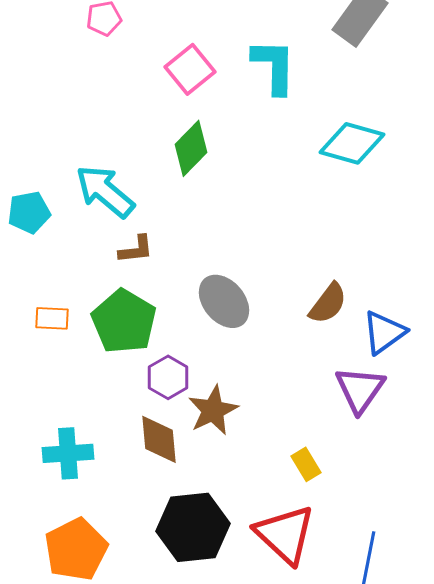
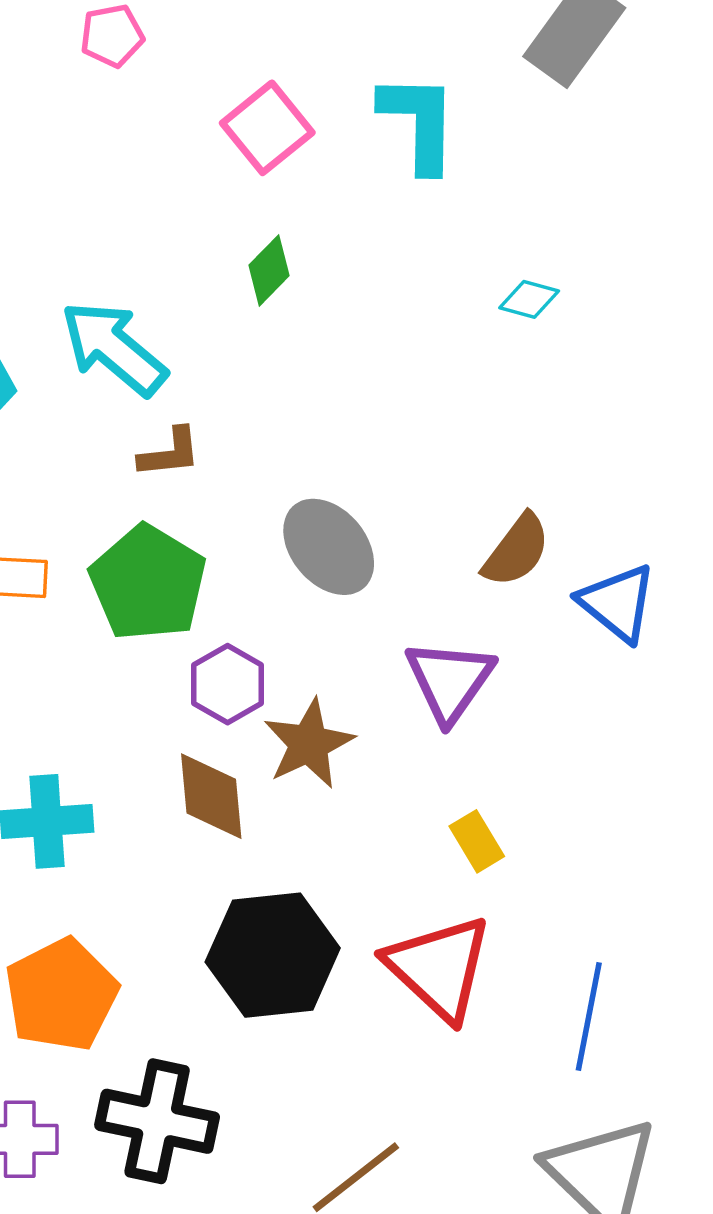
cyan diamond: (352, 143) -> (529, 299), moved, size x0.5
green diamond: (191, 148) -> (269, 270), size x0.7
blue triangle: (384, 332) -> (618, 603), turned -45
purple triangle: (360, 389) -> (450, 681), moved

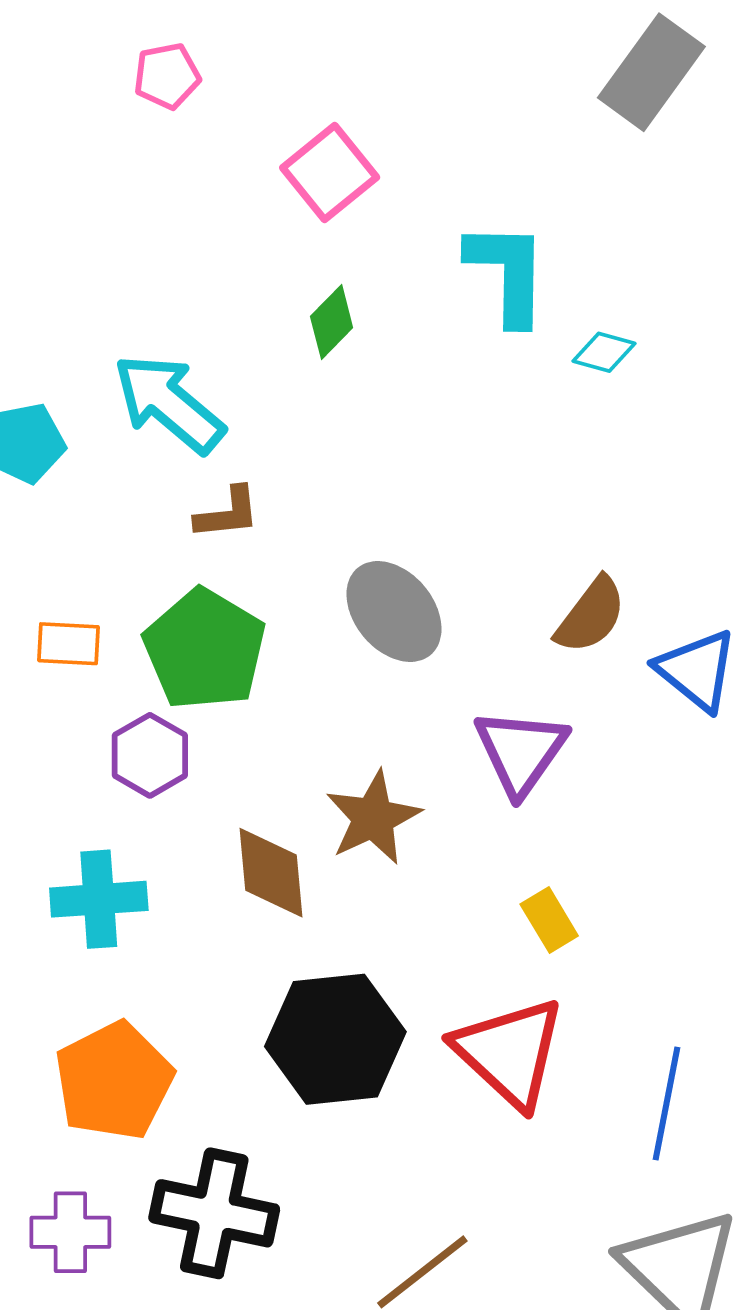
cyan L-shape: (419, 122) -> (508, 273), moved
purple hexagon: (228, 684) -> (150, 755), moved

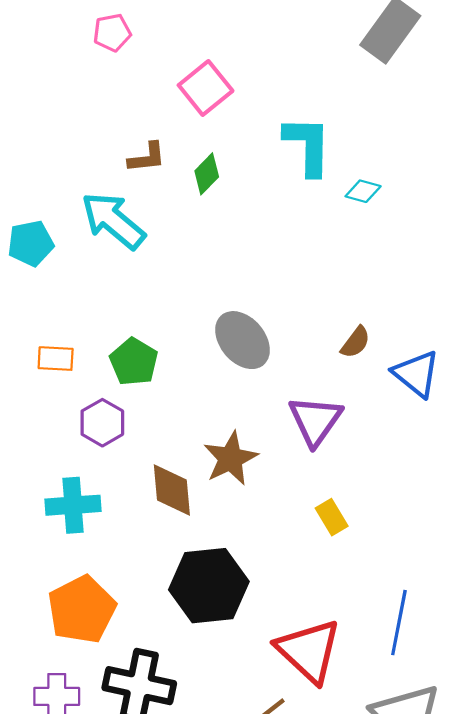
brown L-shape: (227, 513) -> (147, 158), moved
brown semicircle: (591, 615) -> (355, 342), size x0.7
green pentagon: (205, 649) -> (134, 362), size x0.7
red triangle: (509, 1052) -> (309, 651), moved

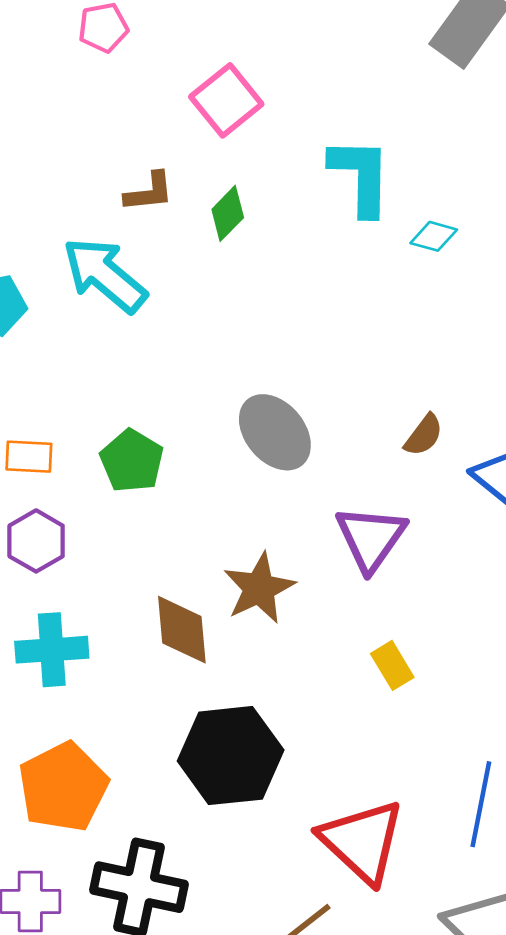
purple hexagon: (102, 423) -> (36, 541), moved

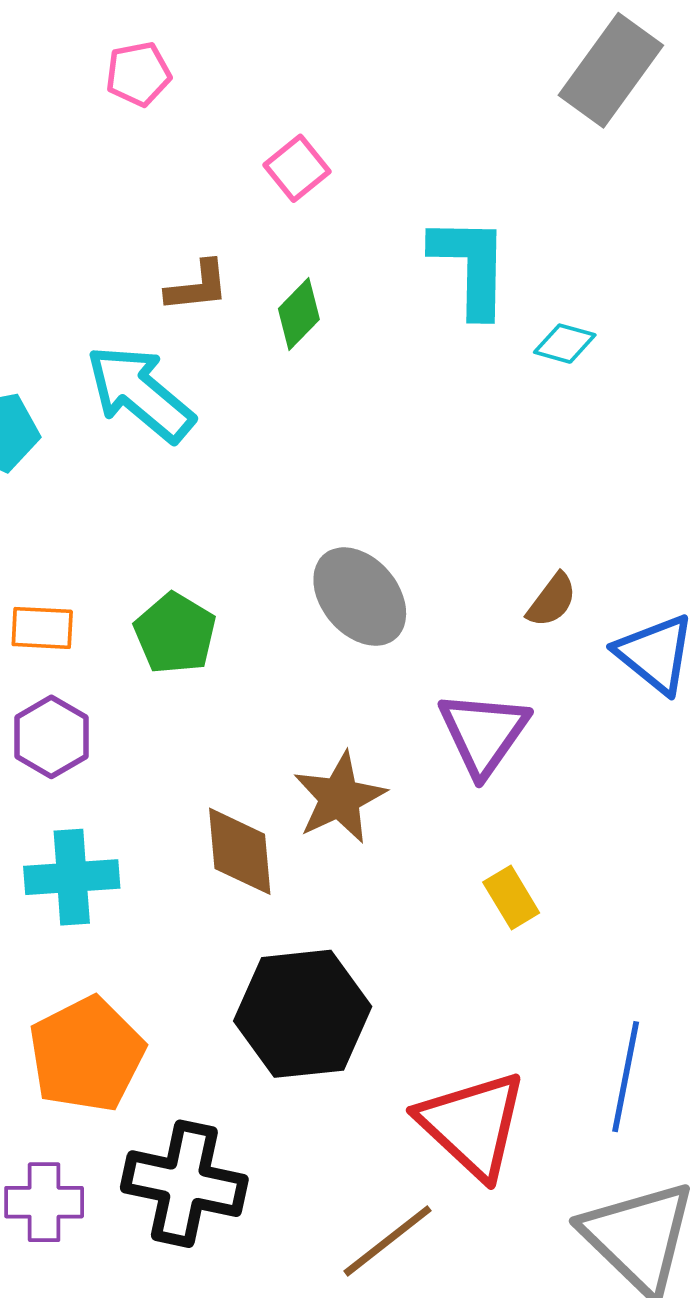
pink square: (226, 100) -> (297, 168), size x0.7

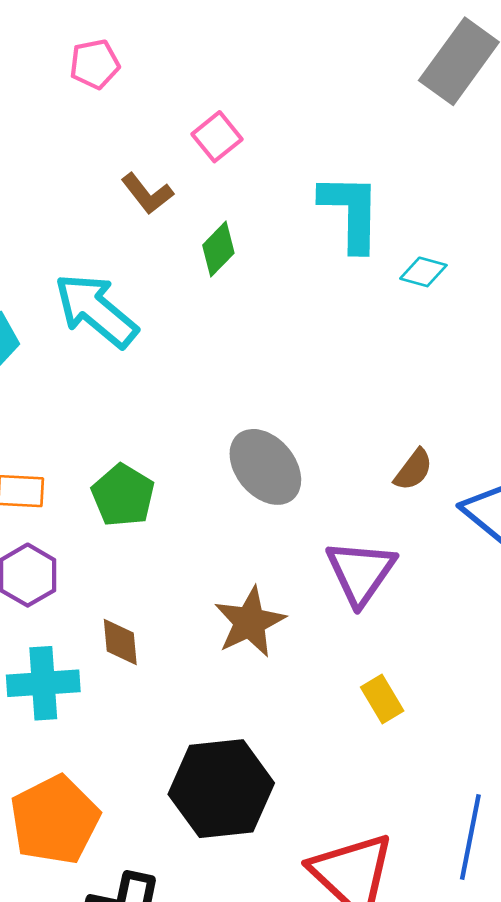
brown L-shape: (197, 286) -> (147, 194), moved, turned 58
brown diamond: (240, 851) -> (120, 642), moved, size x0.7

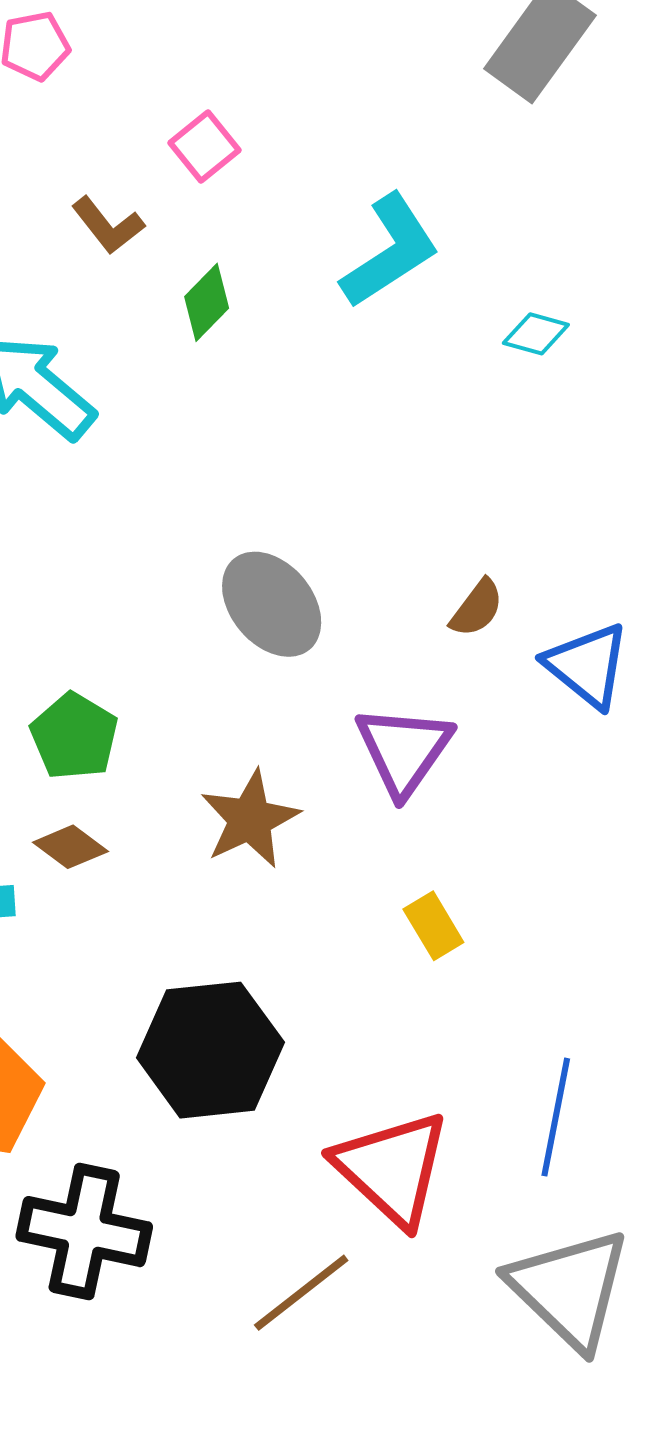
cyan L-shape: (351, 212) -> (390, 251), turned 56
cyan diamond: (423, 272) -> (536, 334), moved
green pentagon: (123, 495) -> (74, 736), moved
brown diamond: (120, 642) -> (70, 847), turned -48

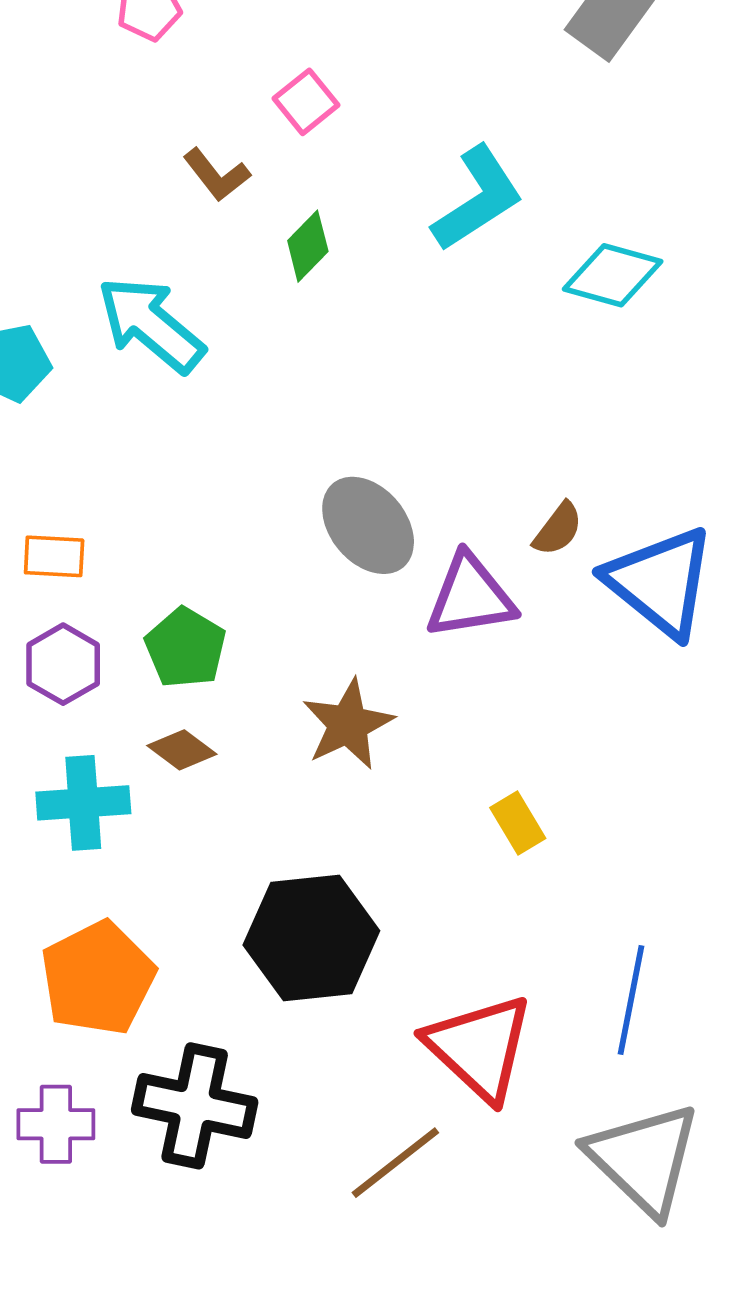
cyan diamond: (536, 334) -> (613, 275), size x1.6
blue triangle: (587, 665) -> (660, 582), size x1.4
purple triangle: (404, 750) -> (470, 597), moved, turned 46

